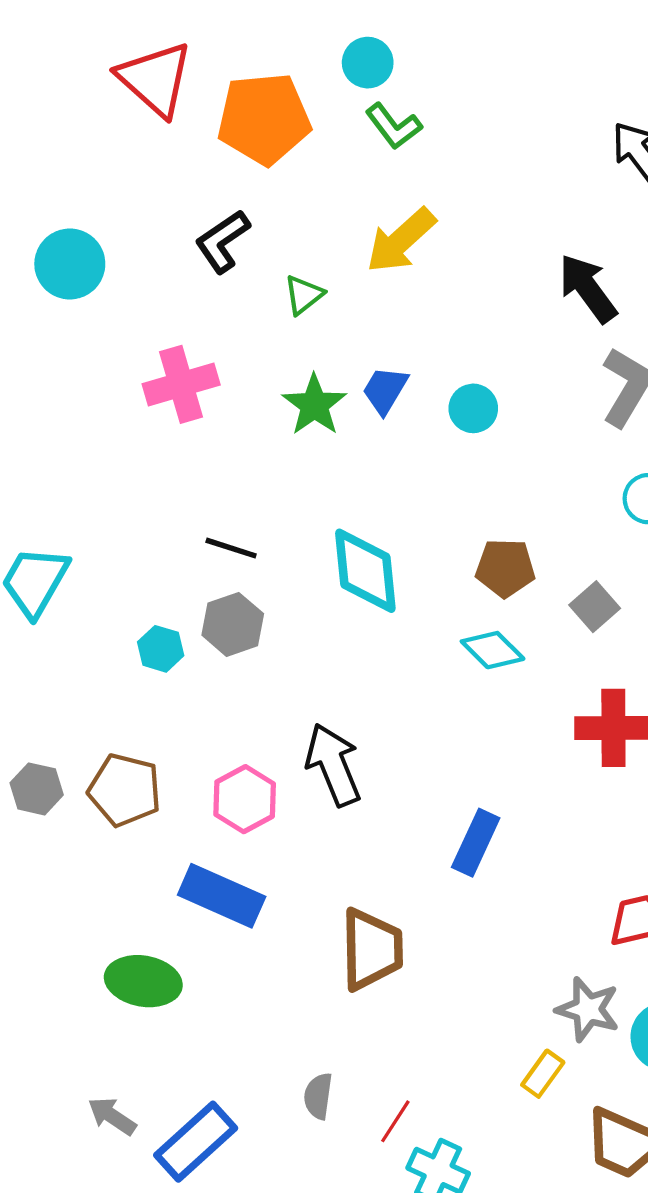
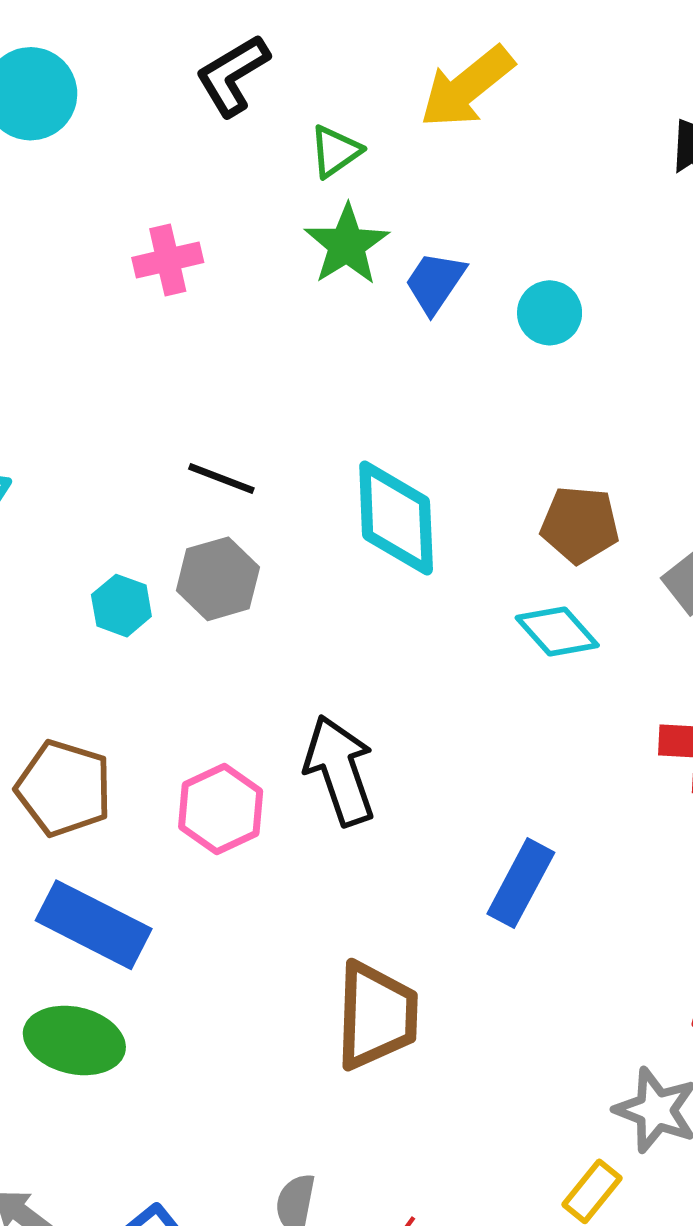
pink cross: (181, 384) -> (168, 260), size x0.7
green star: (314, 405) -> (347, 245), moved
blue rectangle: (222, 896) -> (94, 925), moved

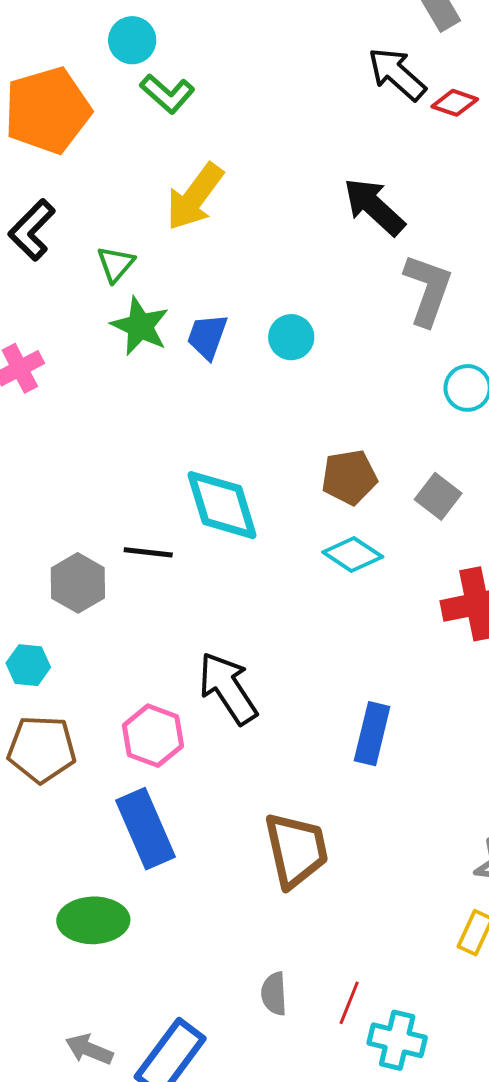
black line: (221, 478) -> (148, 552), moved
gray hexagon: (218, 579) -> (78, 583), moved
cyan hexagon: (121, 606) -> (28, 665), moved
blue rectangle: (94, 925) -> (145, 829), moved, turned 54

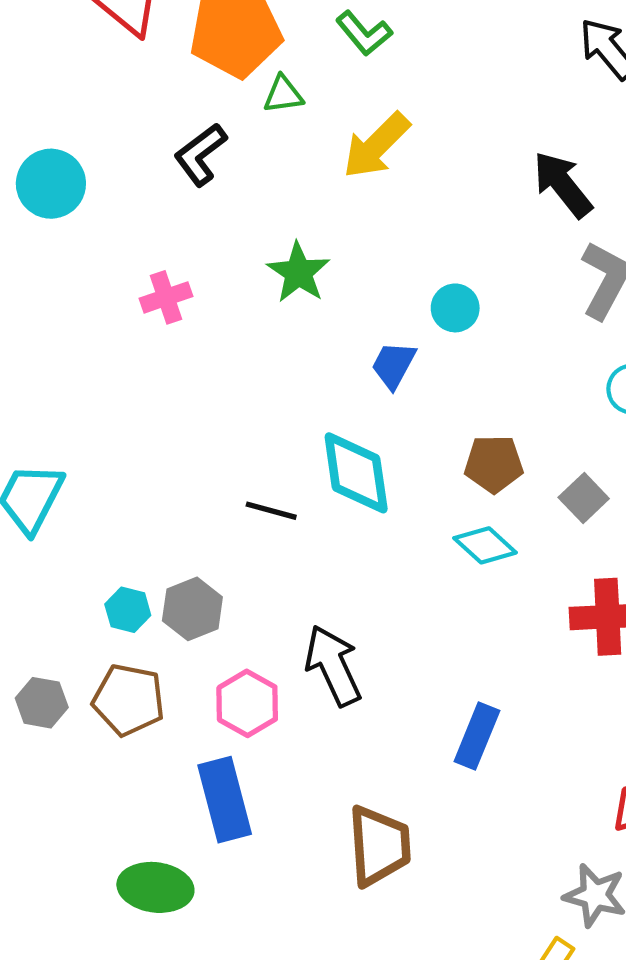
green triangle: (116, 264) -> (283, 94), moved, turned 33
blue trapezoid: (207, 336) -> (394, 365), moved
gray hexagon: (78, 583) -> (192, 609), moved

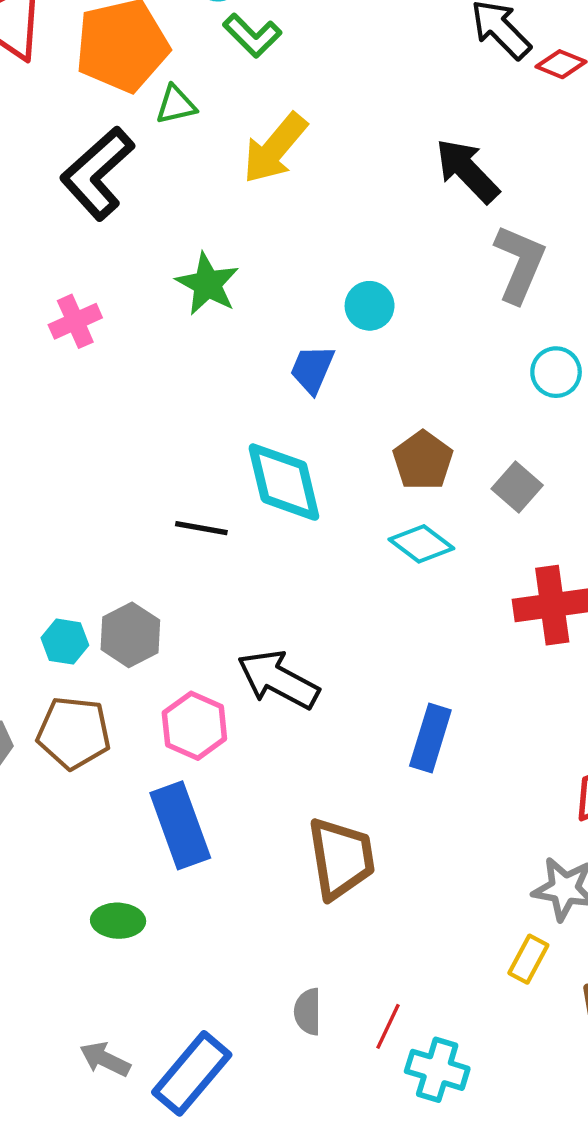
black L-shape: (200, 155) -> (97, 173), size x1.4
brown pentagon: (494, 464) -> (423, 460), turned -30
black arrow: (333, 666) -> (278, 680), turned -32
green ellipse: (155, 887) -> (118, 921), size x0.7

